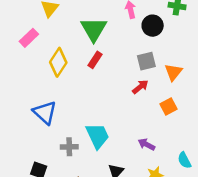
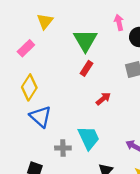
yellow diamond: (58, 62) -> (29, 87), moved
red arrow: (140, 87) -> (103, 99), moved

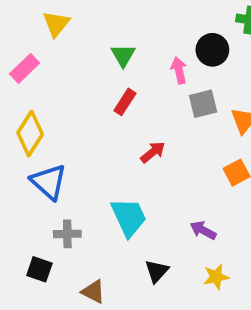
pink arrow: (119, 22) -> (179, 70), moved
green triangle: (85, 40) -> (123, 55), size x0.6
gray cross: (63, 148) -> (67, 234), moved

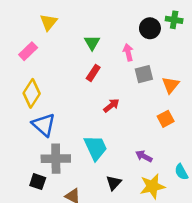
black circle: (212, 50) -> (150, 28), moved
gray cross: (67, 234) -> (56, 159), size x1.6
yellow star: (216, 277) -> (152, 186), size x1.5

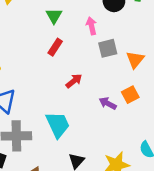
purple arrow: (144, 156) -> (108, 103), moved

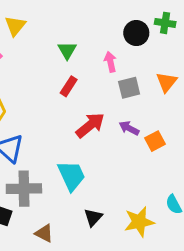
orange triangle: (135, 60) -> (167, 82), moved
red arrow: (74, 81) -> (90, 125), size x1.5
purple arrow: (108, 103) -> (129, 128), moved

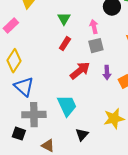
gray square: (129, 88) -> (96, 46), moved
purple arrow: (129, 128) -> (107, 73), turned -120
yellow star: (139, 222) -> (114, 119), moved

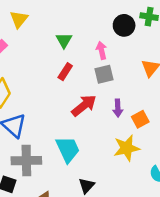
yellow star: (114, 119) -> (127, 148), moved

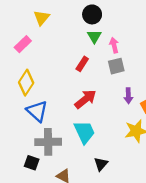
black circle: (124, 25) -> (92, 14), moved
green triangle: (64, 40) -> (94, 36), moved
red arrow: (84, 105) -> (85, 99), moved

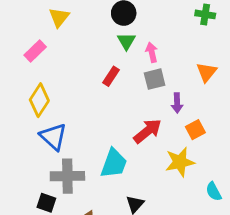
purple arrow: (128, 96) -> (177, 103), moved
red arrow: (85, 99) -> (148, 131), moved
cyan trapezoid: (84, 132) -> (114, 163), turned 45

